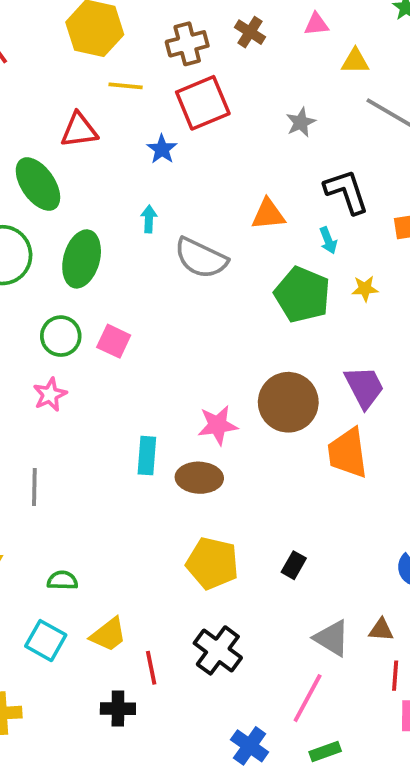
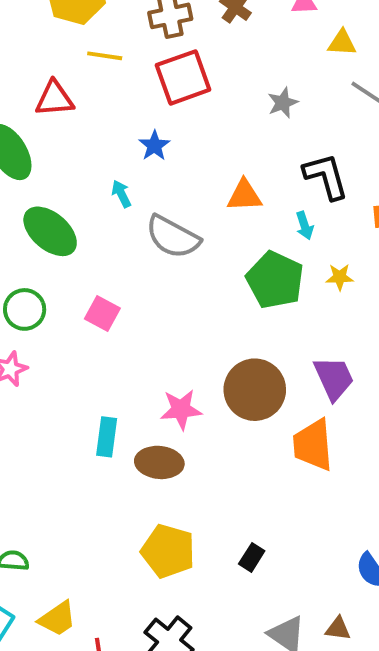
blue star: (162, 149) -> (154, 146), moved
cyan arrow: (149, 219) -> (121, 194), turned -32
green ellipse: (82, 259) -> (50, 231), turned -68
pink square: (114, 341) -> (102, 314), moved

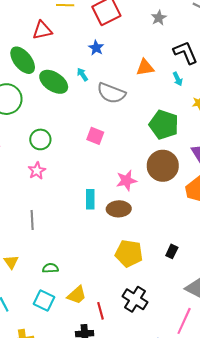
green ellipse: (50, 231) -> (54, 82), moved
green pentagon: (275, 280) -> (164, 125), moved
pink square: (102, 314) -> (95, 136), moved

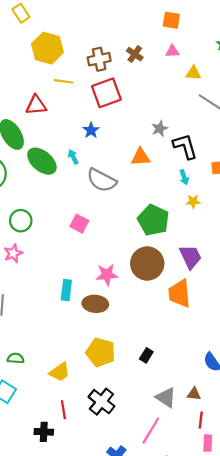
gray star: (159, 18) -> (160, 129), moved
cyan arrow: (178, 79) -> (184, 177), moved
yellow trapezoid: (77, 295) -> (60, 372), moved

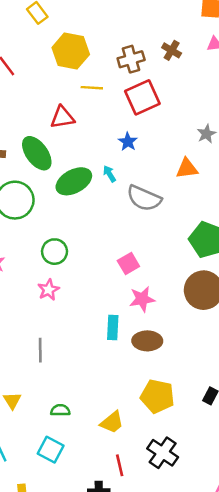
green ellipse: (42, 161) -> (74, 181), turned -64
pink square: (79, 224) -> (128, 263), moved, turned 36
pink star: (107, 275) -> (142, 299), moved

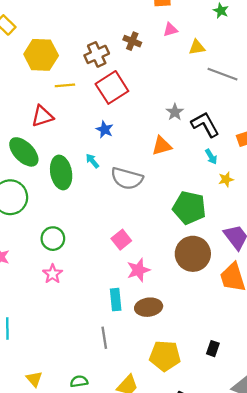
green ellipse: (74, 181) -> (61, 172), turned -64
gray line: (40, 350) -> (104, 338), moved

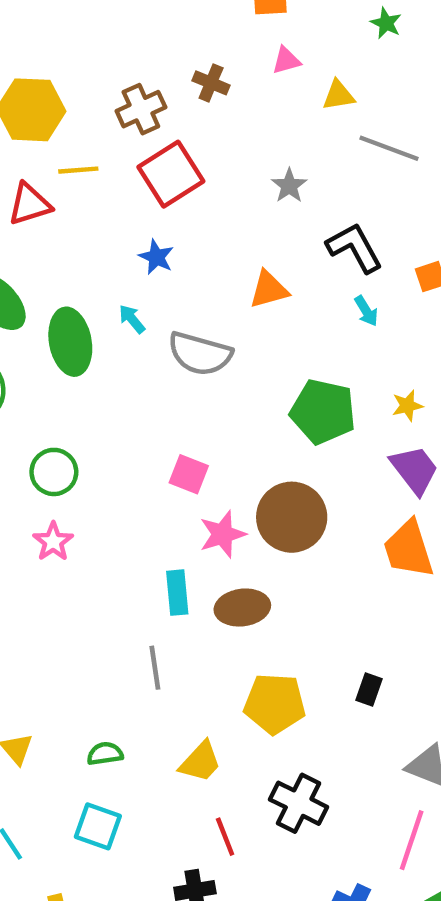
gray star: (175, 112) -> (289, 186), moved
red triangle: (42, 116) -> (30, 204), moved
yellow star: (226, 179) -> (407, 406), moved
pink square: (121, 240) -> (189, 474), turned -30
brown circle: (193, 254) -> (292, 517), moved

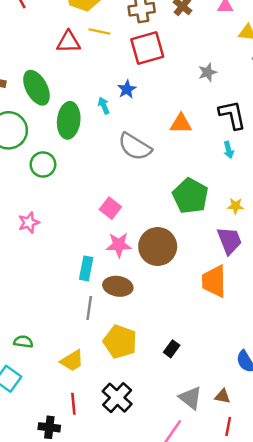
cyan arrow: (132, 319) -> (104, 106), moved
green circle: (54, 472) -> (43, 164), moved
gray line: (155, 668) -> (89, 308), moved

